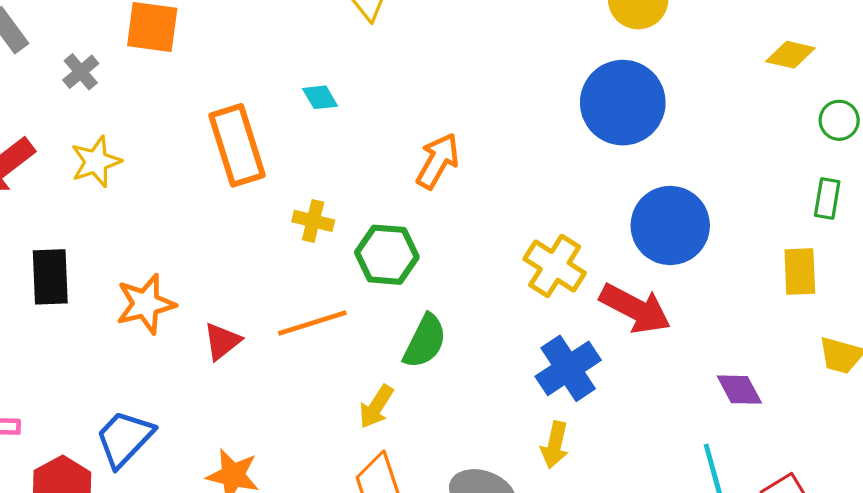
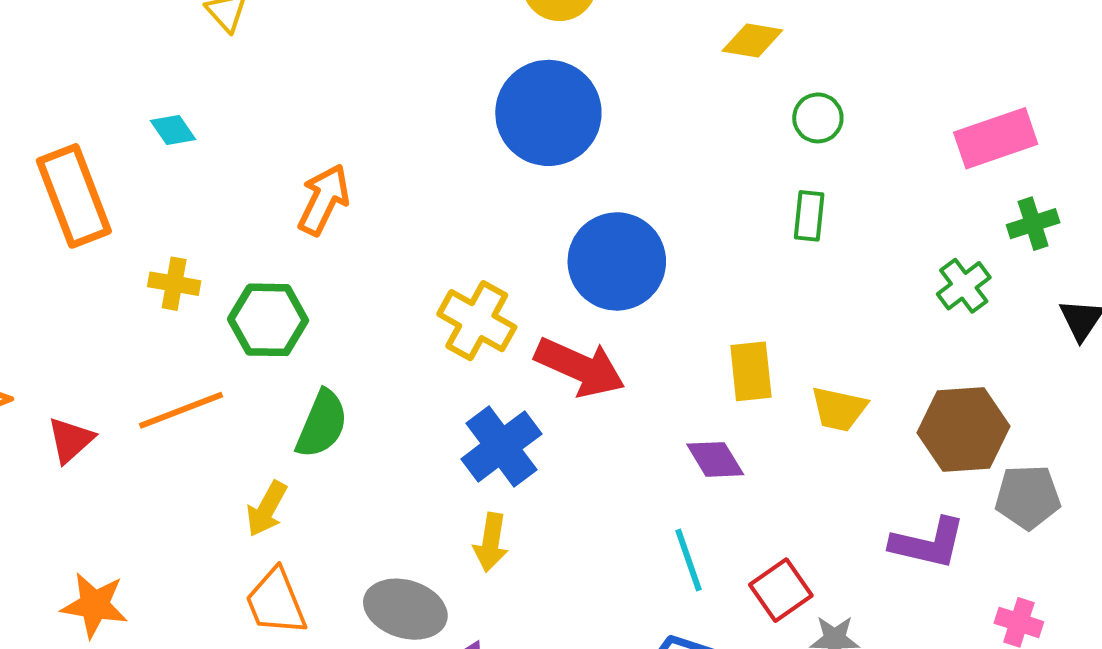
yellow rectangle: (800, 272) -> (751, 371), moved

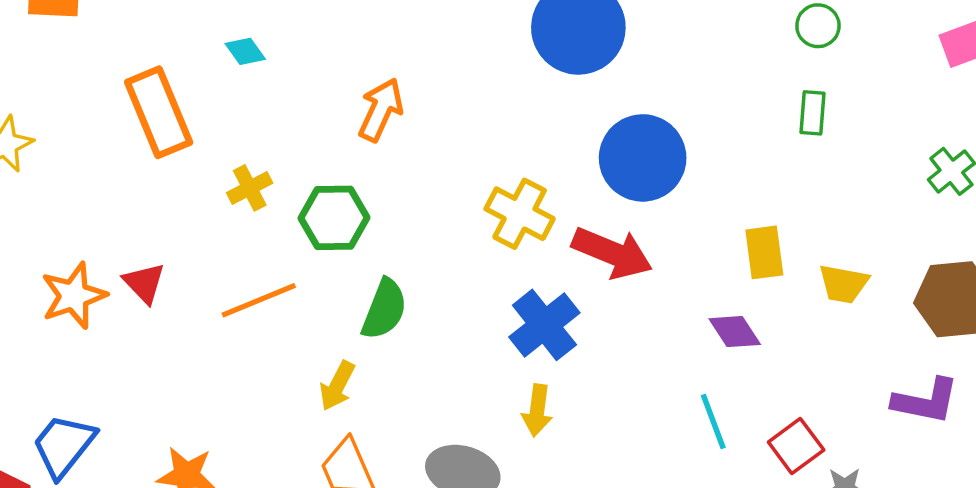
yellow cross: (174, 284) -> (250, 188), turned -36
red triangle: (71, 440) -> (144, 283), moved, turned -30

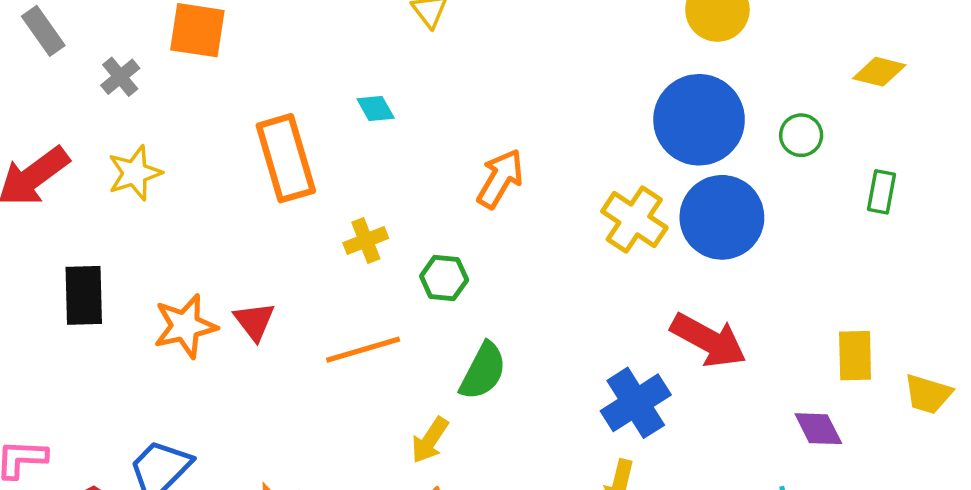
green circle: (818, 26) -> (801, 135), moved
green rectangle: (812, 113) -> (882, 192), moved
blue circle: (643, 158) -> (722, 217), moved
yellow cross: (520, 214) -> (634, 219), moved
green hexagon: (334, 218) -> (444, 278), size x0.7

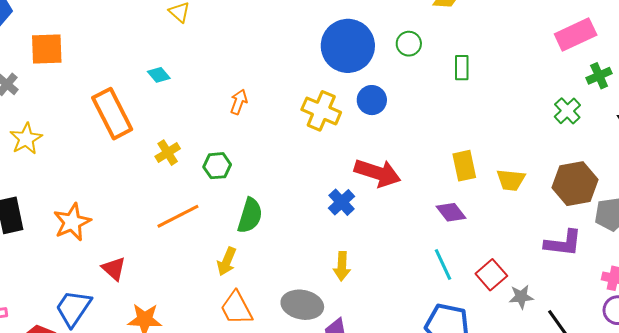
orange arrow: (500, 179) -> (239, 102), size x0.7
blue circle: (722, 217) -> (372, 100), size x0.6
red triangle: (254, 321) -> (114, 269), moved
blue cross: (636, 403) -> (342, 202), moved, size x0.7

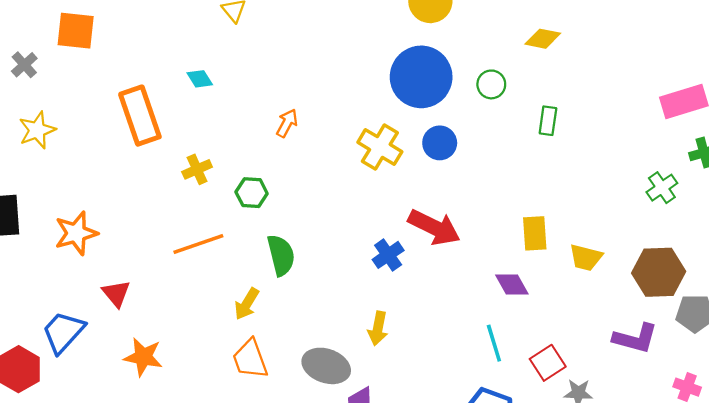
green semicircle: (250, 216) -> (281, 255), turned -39

